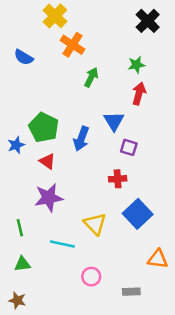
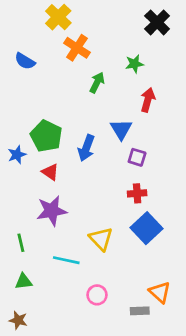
green star: (136, 65) -> (134, 64), moved
red cross: (118, 179) -> (137, 193), moved
orange triangle: (158, 259) -> (160, 292), moved, turned 35

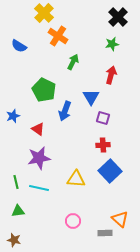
green star: (134, 64) -> (112, 44), moved
green pentagon: (46, 136) -> (44, 90), moved
yellow triangle: (101, 239) -> (76, 179), turned -42
cyan line: (66, 260) -> (39, 188), moved

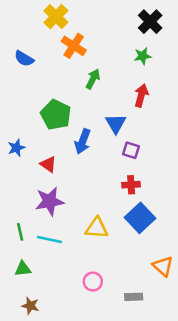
orange triangle: (120, 219) -> (163, 266), moved
brown star: (14, 240) -> (30, 306), moved

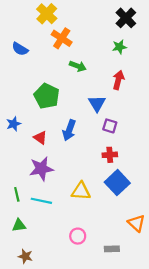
green arrow: (93, 79) -> (78, 66), turned 84
blue arrow: (83, 141) -> (69, 130), moved

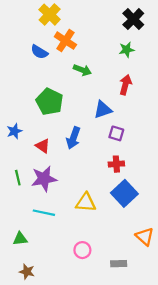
blue semicircle: (20, 49) -> (39, 52), moved
blue triangle: (97, 104) -> (103, 110), turned 42
green line: (17, 194) -> (18, 178), moved

